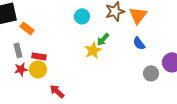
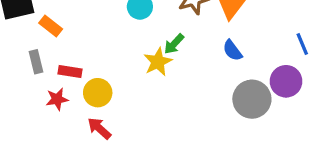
red star: (21, 69) -> (57, 99), moved
yellow circle: (38, 69) -> (98, 93), moved
gray circle: (151, 73) -> (252, 99), size x1.5

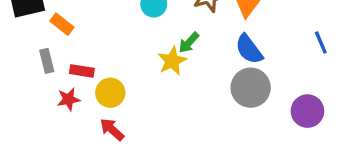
blue semicircle: (232, 50) -> (249, 49), size x1.4
purple circle: (286, 81) -> (307, 111), moved
gray circle: (252, 99) -> (251, 88), moved

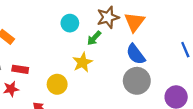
green arrow: (189, 43) -> (94, 38), moved
yellow circle: (110, 93) -> (57, 84), moved

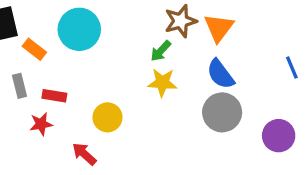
cyan circle: (70, 23) -> (79, 29), moved, size x1.6
yellow star: (83, 62) -> (162, 82), moved, turned 30

